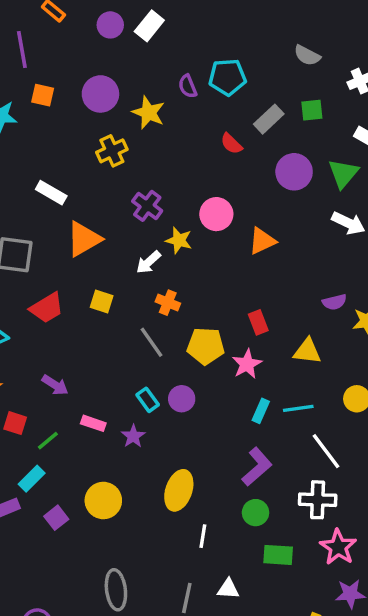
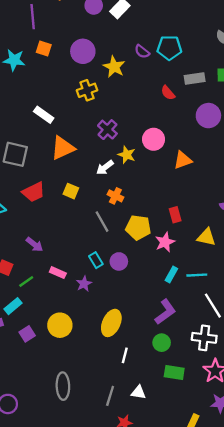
purple semicircle: (188, 86) -> (142, 51), turned -35
gray rectangle: (269, 119) -> (195, 79), turned 30

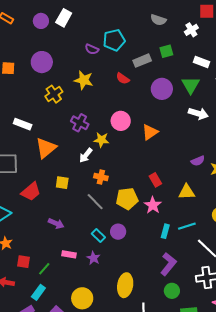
yellow star: (114, 67) -> (84, 80), moved
purple arrow: (34, 244) -> (56, 223), moved

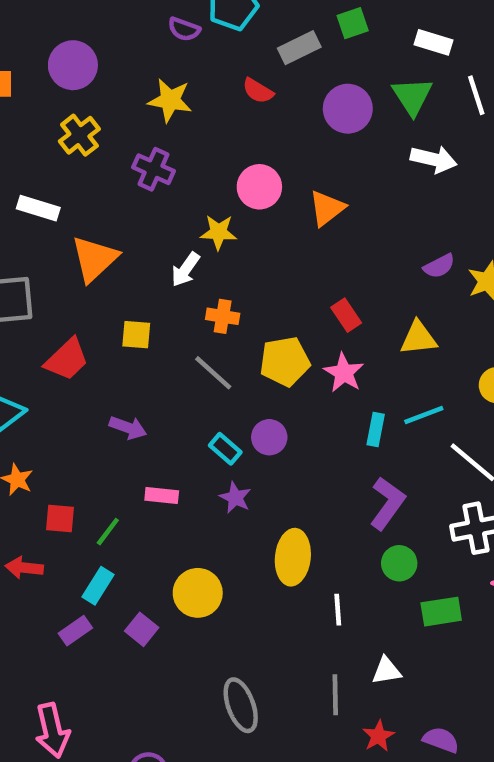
yellow cross: (54, 94) -> (79, 135), moved
purple cross: (80, 123) -> (154, 169), moved
purple star: (93, 258) -> (235, 498), moved

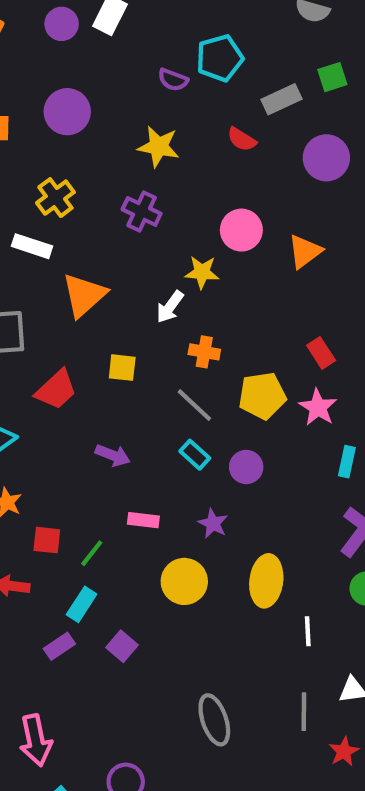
yellow cross: (79, 135) -> (55, 198), moved
cyan rectangle: (225, 449) -> (195, 455), moved
yellow circle: (198, 593) -> (184, 581), moved

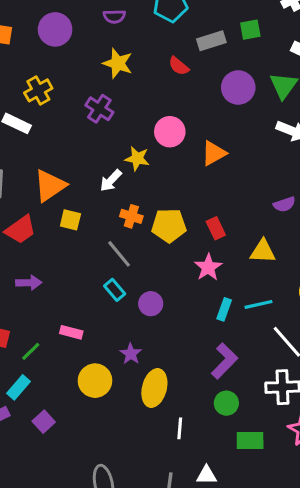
purple semicircle: (173, 80) -> (114, 16), moved, turned -30
orange triangle: (84, 295) -> (50, 186), moved
yellow pentagon: (262, 396) -> (169, 225), moved
purple arrow: (113, 455) -> (29, 283), moved, turned -30
purple star: (213, 523) -> (131, 354), moved

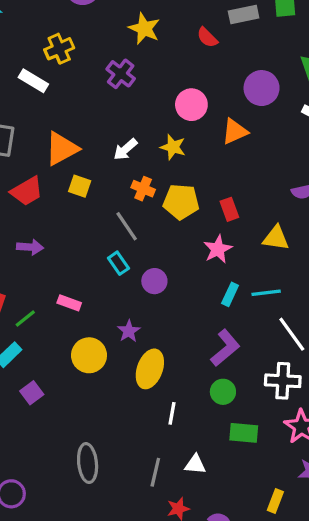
purple circle: (238, 87) -> (262, 88), moved
yellow star: (137, 158) -> (173, 147), moved

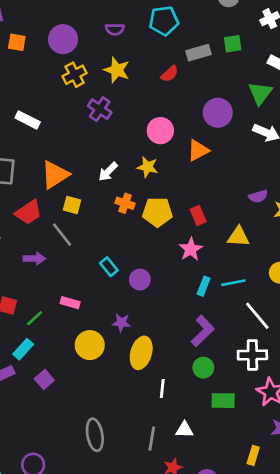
red semicircle: (207, 37) -> (170, 74), turned -84
yellow cross: (59, 49) -> (75, 75), moved
gray line: (127, 226) -> (62, 235), moved
purple star: (129, 331) -> (121, 323), turned -30

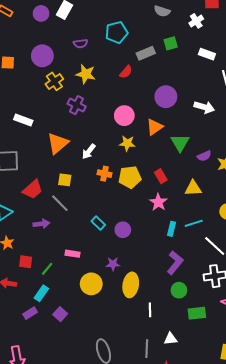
green triangle: (260, 93) -> (180, 143), moved
yellow star: (147, 167) -> (127, 143), moved
orange triangle: (55, 175) -> (58, 143), moved

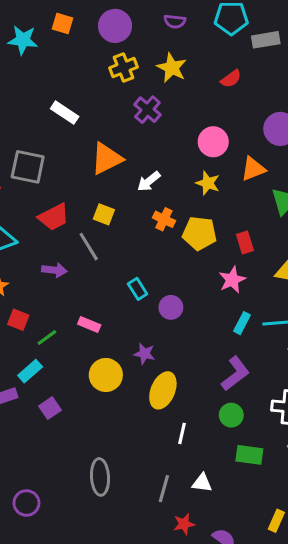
gray rectangle: (146, 53) -> (266, 40), moved

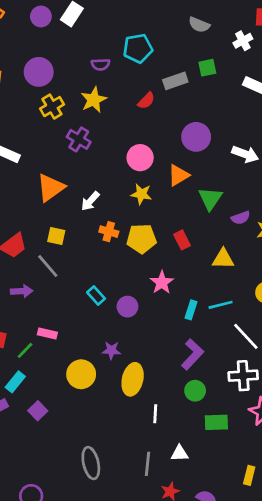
purple semicircle: (175, 21) -> (101, 64), moved
gray rectangle: (266, 40) -> (175, 81), moved
yellow star: (172, 68) -> (94, 100), turned 30
pink star: (232, 280) -> (162, 282), moved
pink rectangle: (89, 325) -> (47, 334), moved

